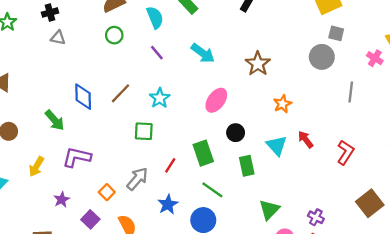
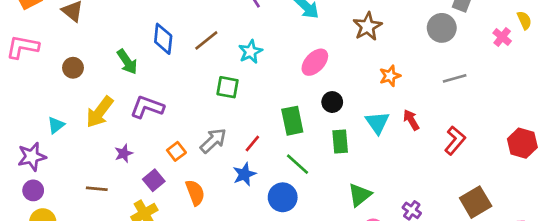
gray line: (351, 92) -> (455, 78), moved, turned 60
red line: (170, 165) -> (252, 143), moved
yellow arrow: (36, 167) -> (100, 112), size x1.4

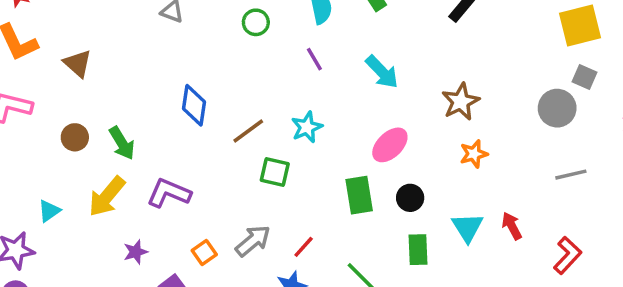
brown line: (206, 40) -> (248, 131), moved
green arrow: (127, 62) -> (122, 143), moved
orange star: (390, 76) -> (474, 154), moved
green rectangle: (292, 121) -> (359, 195), moved

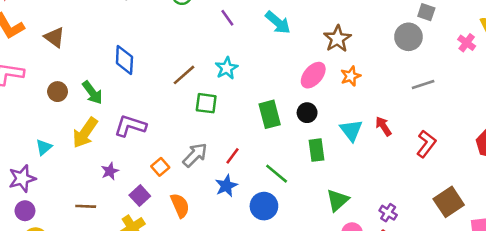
blue diamond: (194, 105) -> (124, 60), moved
pink ellipse: (390, 145) -> (313, 75), moved

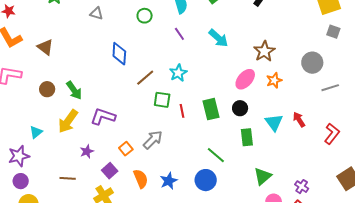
gray circle: (408, 37) -> (312, 63), moved
blue diamond: (124, 60) -> (119, 54), moved
red line: (232, 156) -> (182, 111), moved, turned -48
blue star: (226, 186) -> (169, 181), moved

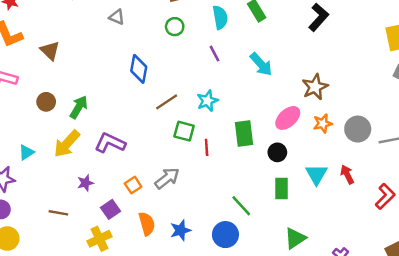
gray circle: (312, 63) -> (358, 129), moved
green arrow: (74, 90) -> (79, 107), turned -120
green rectangle: (211, 109) -> (244, 134), moved

